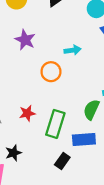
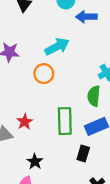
cyan arrow: (73, 50) -> (57, 46), size x1.5
red star: (27, 113) -> (25, 122), moved

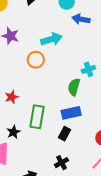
green rectangle: (65, 121) -> (37, 117), moved
black rectangle: (83, 153) -> (64, 134), moved

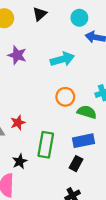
orange circle: (36, 60) -> (65, 97), moved
green semicircle: (74, 87) -> (87, 112), turned 90

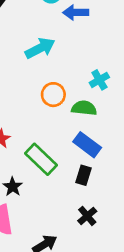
blue rectangle: (84, 141) -> (87, 145), turned 60
green rectangle: (46, 145) -> (41, 159), turned -45

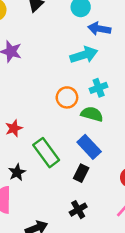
cyan arrow: (40, 48) -> (84, 55), moved
cyan cross: (99, 80) -> (99, 88), moved

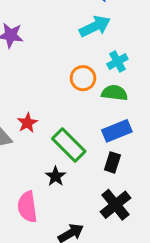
blue rectangle: (89, 147) -> (117, 131), turned -60
black star: (17, 172) -> (55, 176), moved
black cross: (78, 210) -> (115, 205), size x1.5

